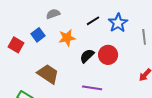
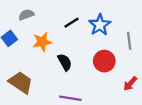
red circle: (108, 55) -> (104, 61), moved
black semicircle: (87, 56) -> (65, 62), turned 105

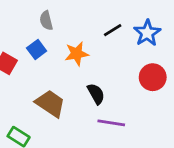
gray semicircle: (26, 15) -> (46, 20), moved, turned -84
black semicircle: (65, 62) -> (96, 94), moved

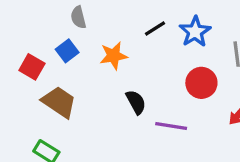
brown trapezoid: (50, 103) -> (59, 102), moved
purple line: (111, 123) -> (171, 126), moved

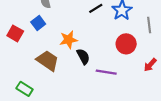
orange star: (114, 56) -> (69, 40), moved
brown trapezoid: (59, 102) -> (48, 61), moved

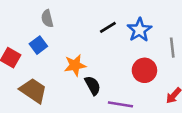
brown trapezoid: (48, 61) -> (33, 91), moved

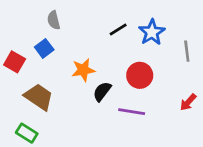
red circle: (144, 70) -> (140, 75), moved
black semicircle: (93, 85) -> (102, 91), turned -114

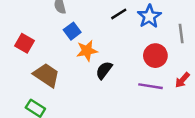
blue square: (44, 48) -> (72, 31), moved
red circle: (140, 75) -> (155, 56), moved
purple line: (132, 112) -> (151, 86), moved

